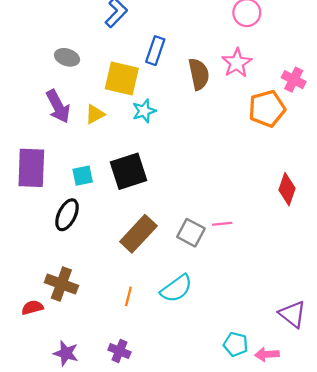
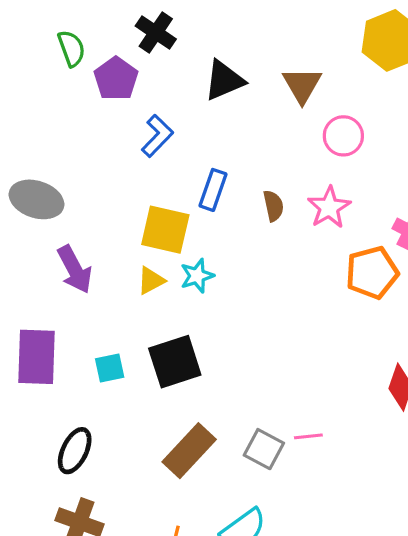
gray ellipse: (67, 57) -> (36, 199), moved, size x1.5
brown semicircle: (199, 74) -> (273, 206), moved, size x0.7
yellow triangle: (95, 114) -> (151, 281), moved
black ellipse: (67, 215) -> (75, 451), moved

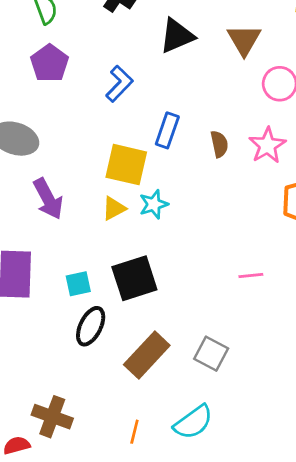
purple pentagon: (116, 79) -> (50, 63), moved
pink line: (308, 436) -> (251, 276), moved
black ellipse: (75, 451) -> (91, 326), moved

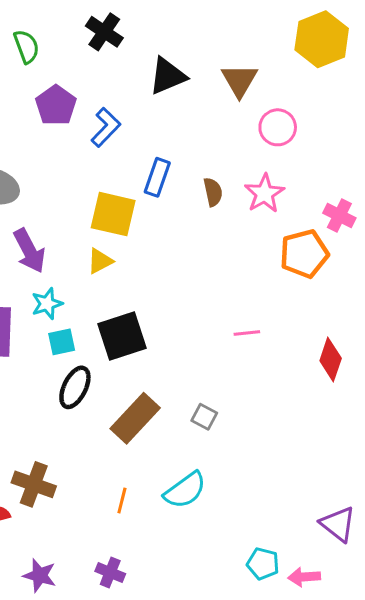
purple pentagon: (50, 63) -> (56, 105), moved
cyan star: (154, 204) -> (47, 304), moved
gray square: (211, 354) -> (204, 417), size x0.7

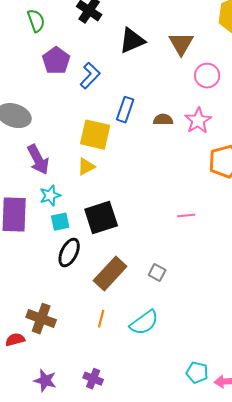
brown semicircle: (213, 192) -> (163, 120), turned -78
orange line: (122, 501) -> (101, 319), moved

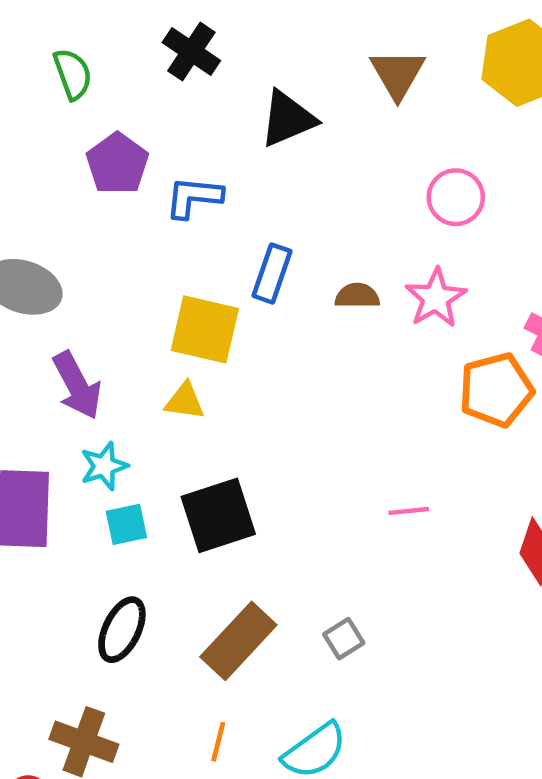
brown triangle: (181, 44) -> (398, 74), moved
blue L-shape: (90, 76) -> (194, 197), turned -128
yellow triangle: (86, 167) -> (185, 401), turned 36
black ellipse: (69, 253) -> (122, 630), moved
gray square: (157, 273) -> (344, 639), turned 30

